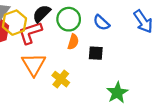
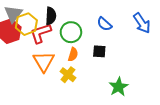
black semicircle: (42, 14) -> (51, 16), turned 138
green circle: (69, 19) -> (71, 32), moved
orange semicircle: (73, 42) -> (73, 54), moved

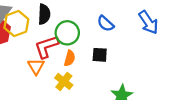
red L-shape: (41, 33) -> (46, 47), moved
orange triangle: (44, 62) -> (36, 66), size x0.7

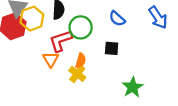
orange semicircle: (70, 58) -> (81, 61), moved

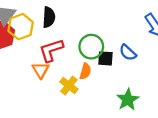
blue semicircle: (117, 19) -> (128, 53), moved
green circle: (81, 27) -> (91, 47), moved
orange semicircle: (81, 61) -> (85, 71), moved

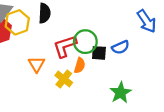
red L-shape: (51, 50) -> (65, 46), moved
blue semicircle: (128, 53) -> (121, 47), turned -66

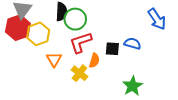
yellow hexagon: (17, 22) -> (38, 34), moved
green circle: (85, 42) -> (75, 19), moved
blue semicircle: (121, 47) -> (133, 43), turned -140

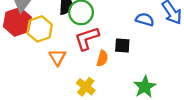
blue semicircle: (133, 43) -> (145, 19), moved
yellow cross: (79, 73) -> (86, 87), moved

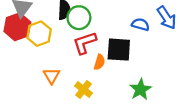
black square: (122, 45) -> (119, 50), size x1.6
orange triangle: (57, 57) -> (52, 76), moved

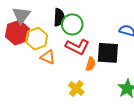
red L-shape: (85, 43) -> (77, 47), turned -135
orange triangle: (52, 76) -> (48, 57), moved, turned -35

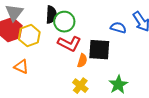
orange triangle: (48, 57) -> (21, 67), moved
yellow cross: (76, 89) -> (80, 86), moved

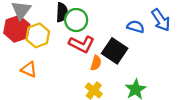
black square: (99, 50) -> (115, 51), turned 30

